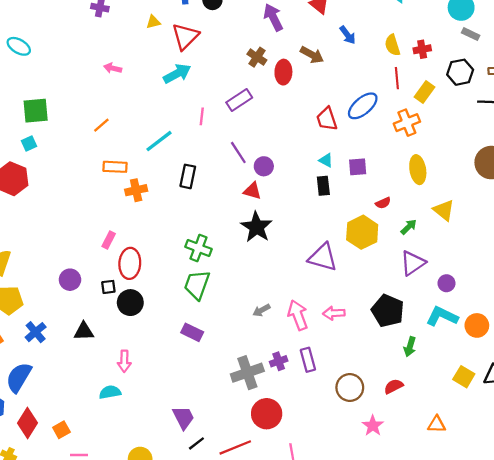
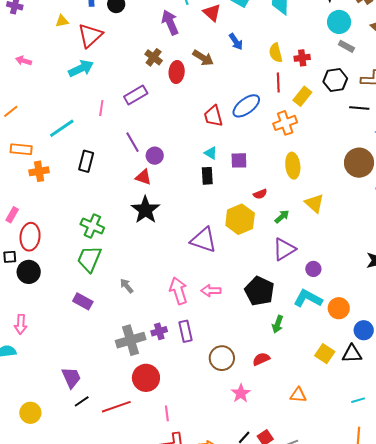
gray arrow: (261, 310) -> (127, 286), moved, turned 77

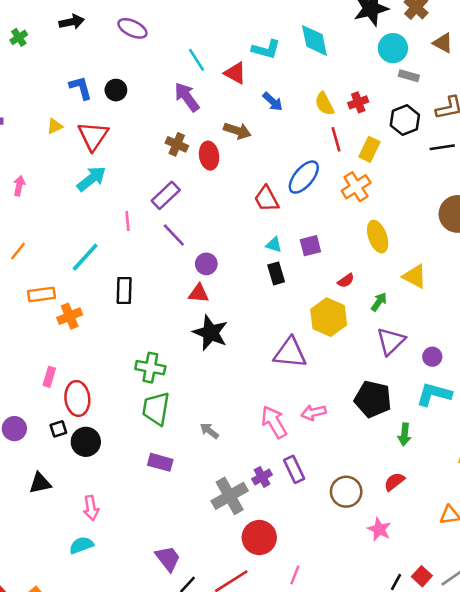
pink arrow: (24, 61) -> (19, 186), turned 98
purple line: (132, 142) -> (174, 235), moved
pink line: (167, 413) -> (295, 575), turned 42

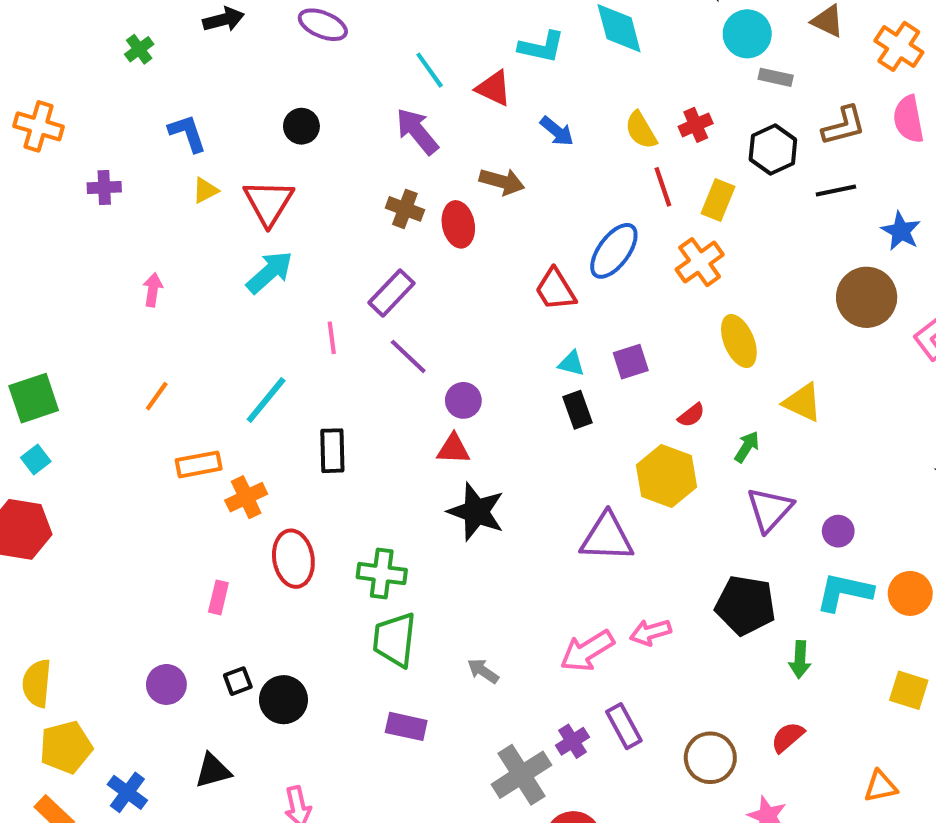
blue L-shape: (81, 88) -> (187, 133), moved
red ellipse: (77, 398) -> (293, 559), moved
pink arrow: (274, 422) -> (587, 651), turned -88

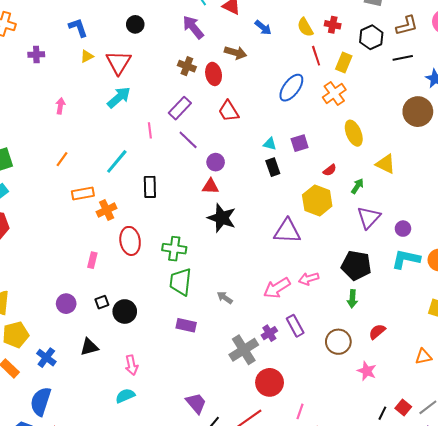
red cross: (696, 125) -> (333, 25), turned 35
red trapezoid: (555, 290) -> (229, 111), moved
green arrow: (800, 660) -> (352, 299), moved

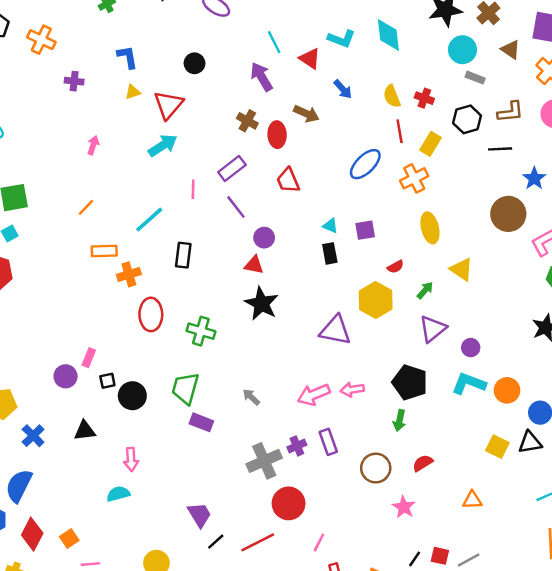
pink rectangle: (92, 260) -> (89, 358), moved
green trapezoid: (181, 282) -> (185, 388), moved
red square: (403, 407) -> (440, 556), turned -35

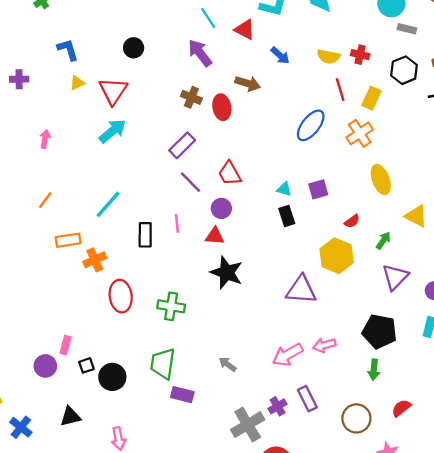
yellow semicircle: (392, 96) -> (329, 57), turned -50
red trapezoid: (288, 180) -> (230, 173), moved
pink line: (193, 189) -> (177, 223), moved

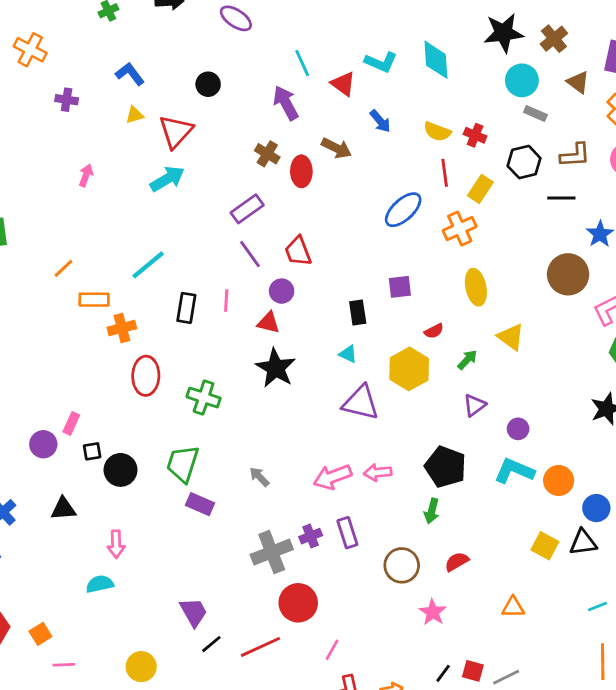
blue L-shape: (68, 50) -> (130, 74), turned -30
cyan triangle: (284, 189) -> (348, 354), moved
orange line: (45, 200) -> (64, 268), moved
purple triangle: (395, 277) -> (474, 405), size x0.7

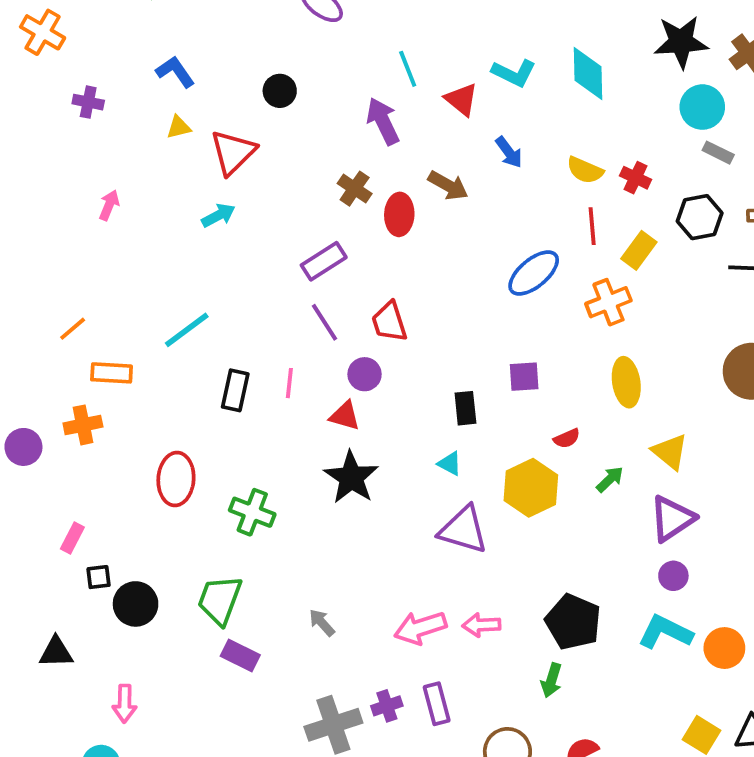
cyan arrow: (167, 179) -> (218, 215), size x0.7
orange cross: (122, 328) -> (83, 425), moved
purple triangle: (474, 405) -> (672, 519), moved, size x1.5
purple circle: (43, 444) -> (23, 447), moved

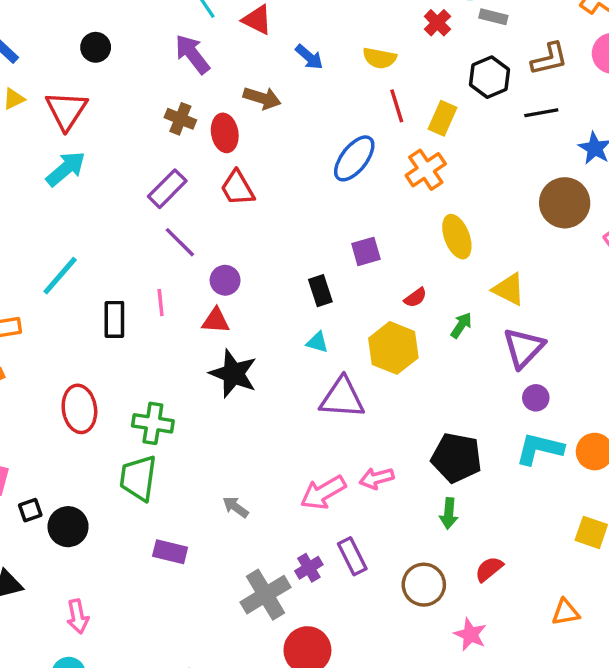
red cross: (636, 178) -> (437, 23), moved, turned 32
cyan arrow: (218, 215) -> (66, 169), size x1.4
red trapezoid: (389, 322) -> (237, 188), moved
green trapezoid: (220, 600) -> (138, 478), moved

